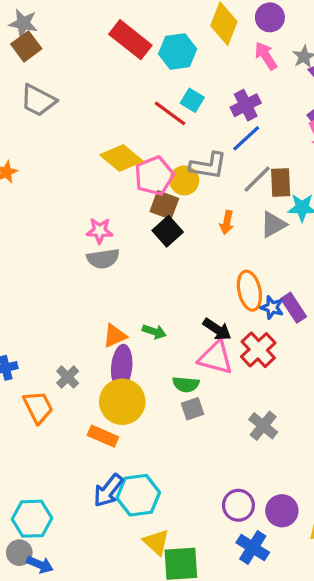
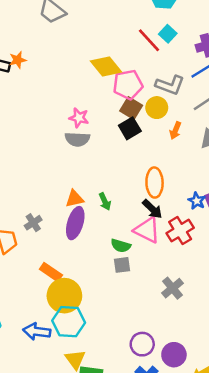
yellow circle: (184, 180) -> (157, 108), moved
orange ellipse: (249, 291) -> (155, 183), moved
green arrow: (154, 332) -> (105, 201), turned 36
yellow circle: (122, 402) -> (64, 296), moved
blue arrow: (108, 491) -> (37, 332), moved, turned 48

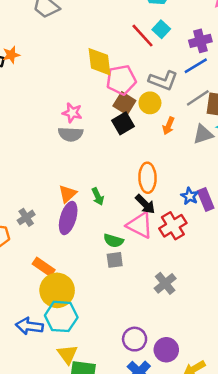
yellow diamond: (106, 66) -> (99, 62), turned 32
orange triangle: (75, 199) -> (68, 194), turned -30

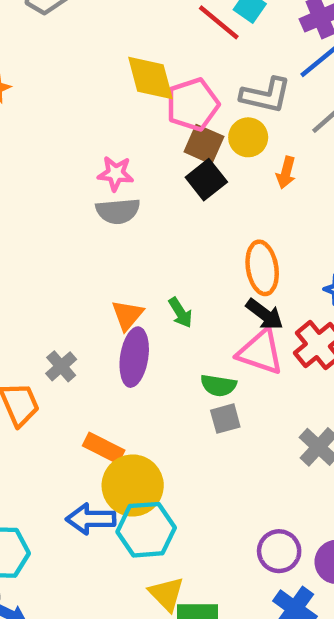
blue arrow: (29, 326) -> (91, 519), moved

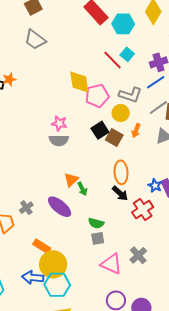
brown square: (204, 144) -> (114, 138), moved
orange triangle: (127, 315) -> (71, 180), moved
pink triangle: (260, 352) -> (111, 264), moved
purple ellipse: (134, 357) -> (60, 207), turned -65

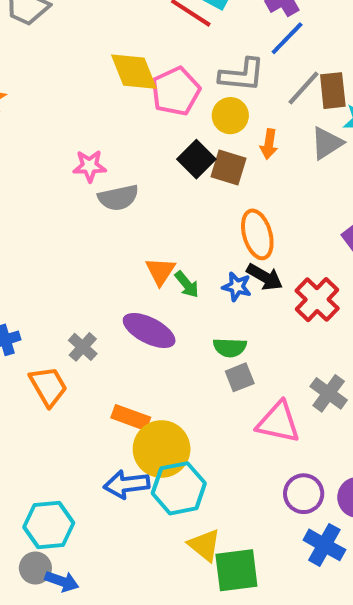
pink star: (59, 123) -> (90, 166), moved
blue star: (155, 186) -> (237, 287), moved

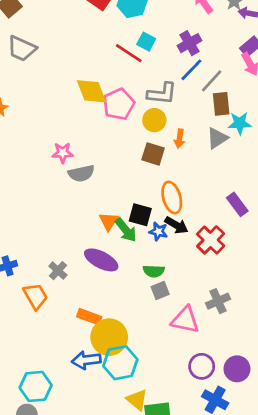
gray line: (303, 88) -> (212, 81), moved
black square: (196, 159) -> (140, 215), moved, turned -30
green arrow: (187, 284) -> (126, 230), size x1.4
gray cross: (329, 393) -> (218, 301), turned 30

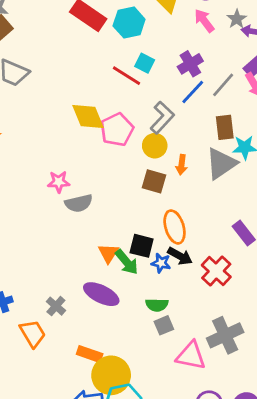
gray line: (212, 81) -> (223, 85), moved
gray L-shape: (162, 94) -> (162, 118), turned -52
gray triangle: (217, 138) -> (221, 164), size x1.4
gray cross: (218, 301) -> (225, 335), size x1.4

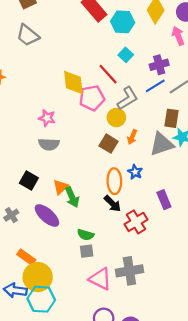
red line: (126, 76) -> (108, 74), moved
pink star: (59, 182) -> (47, 118), moved
black square: (142, 246) -> (29, 181), moved
blue star: (161, 263) -> (135, 172), moved

